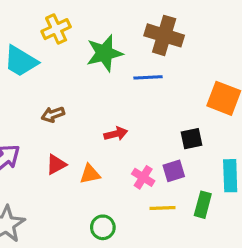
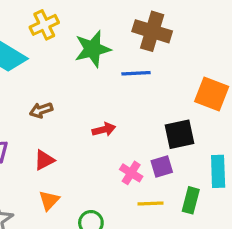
black square: (192, 139) -> (179, 134), size x1.4
orange triangle: (90, 174) -> (49, 200), moved, turned -35

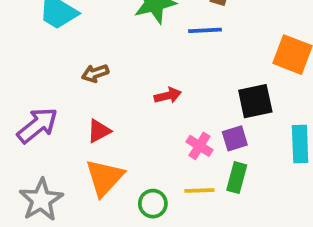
orange triangle: (49, 200) -> (104, 178), size x1.6
green rectangle: (191, 200) -> (237, 178), moved
yellow line: (150, 204) -> (199, 191), moved

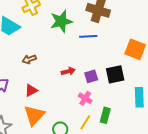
purple square: (235, 138) -> (91, 76), moved
yellow line: (199, 191) -> (85, 122), turned -56

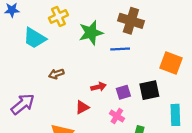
red triangle: (31, 90) -> (82, 107), moved

